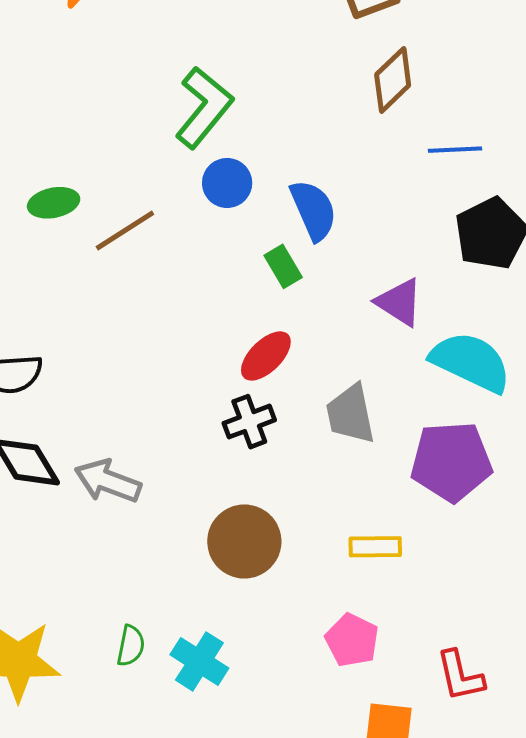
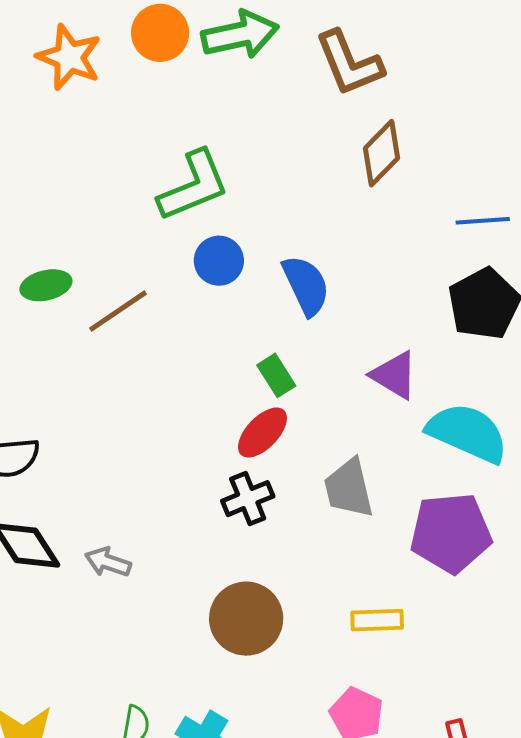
green L-shape: (204, 107) -> (194, 186), turned 30
blue line: (455, 150) -> (483, 221), moved
green rectangle: (283, 266) -> (276, 375), moved
gray arrow: (108, 481) -> (108, 562), size x0.7

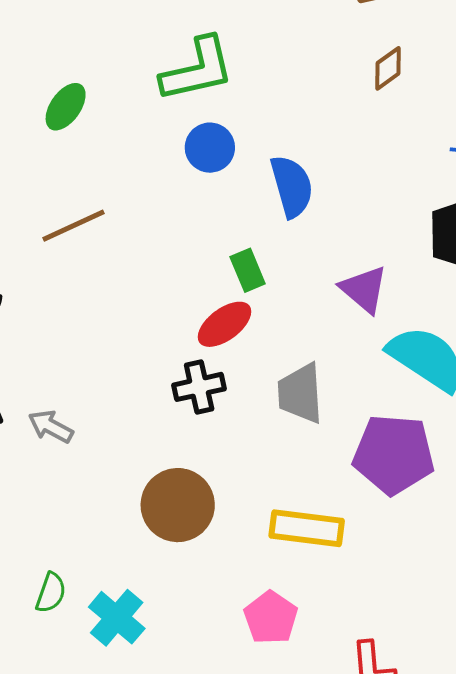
brown diamond: (381, 153) -> (388, 68), size x0.7
green ellipse: (46, 285) -> (66, 107), moved, turned -51
brown line: (118, 311) -> (73, 226), moved
yellow rectangle: (377, 620) -> (307, 528), size x1.4

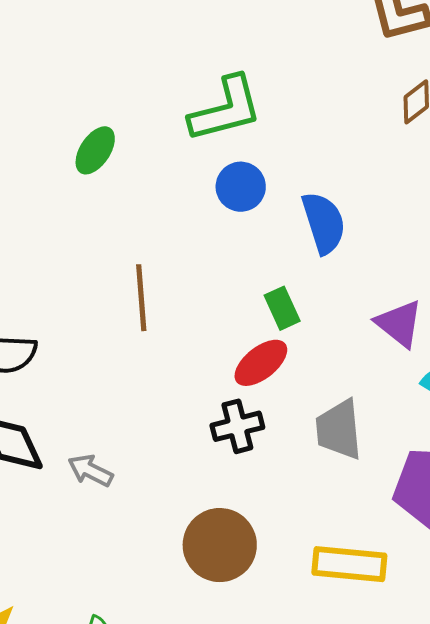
brown line: (73, 226) -> (141, 298), moved, turned -68

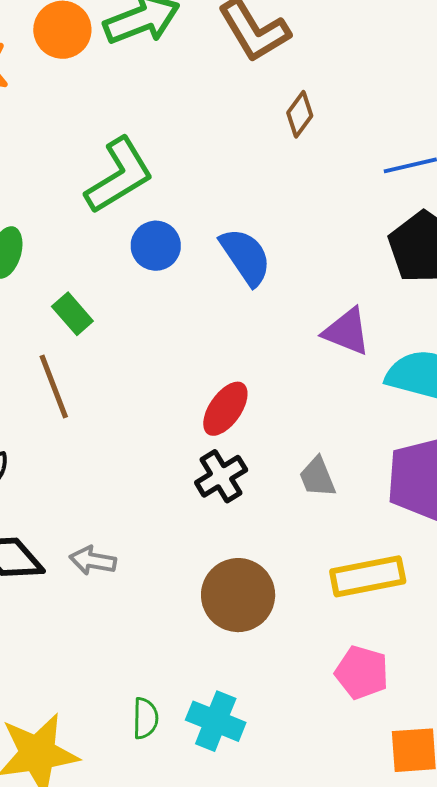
brown line: (141, 298) -> (54, 387), moved
green rectangle: (282, 308) -> (72, 314), moved
gray trapezoid: (339, 430) -> (317, 477), moved, size x0.7

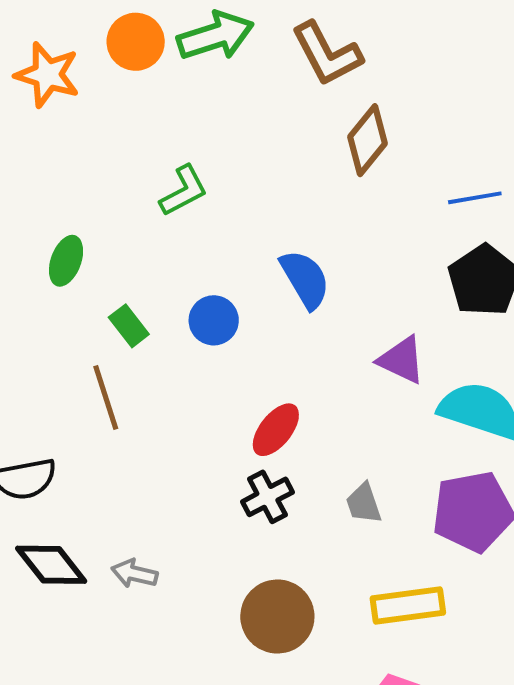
brown diamond: (300, 114) -> (368, 140), size x1.5
green L-shape: (119, 176) -> (184, 191), size x0.7
blue circle: (156, 246) -> (214, 320), moved

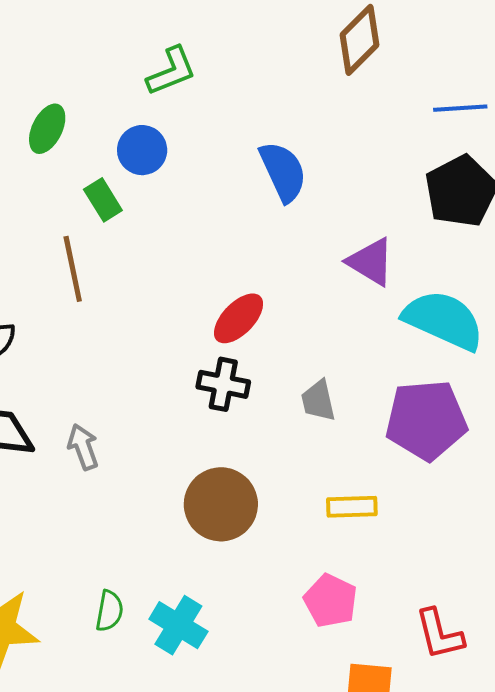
blue circle: (214, 320) -> (142, 150), moved
black cross: (267, 497) -> (223, 384), turned 33
gray arrow: (134, 573) -> (83, 447), turned 51
yellow rectangle: (408, 605) -> (352, 507), size x0.7

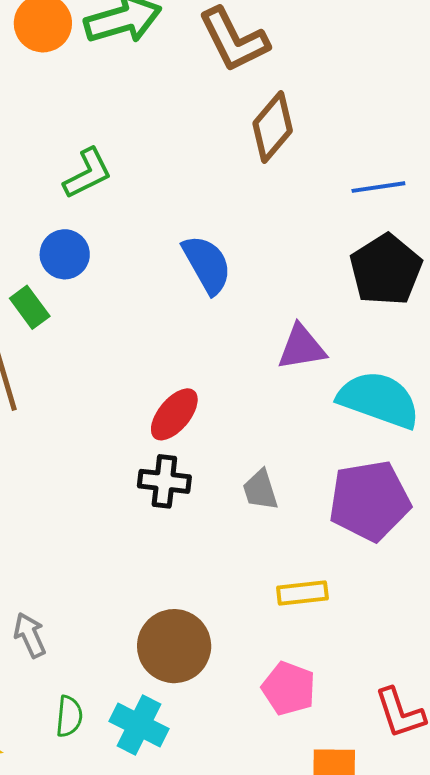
purple triangle: (371, 262) -> (302, 347), turned -36
gray arrow: (83, 447) -> (30, 635), moved
brown circle: (221, 504) -> (174, 646), moved

